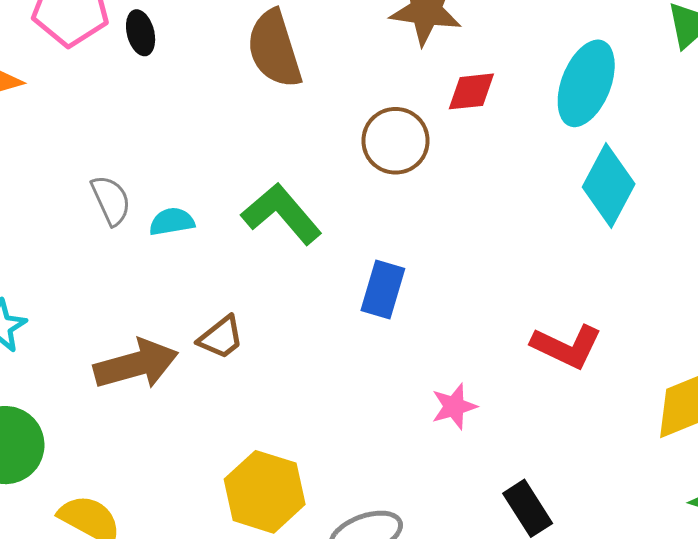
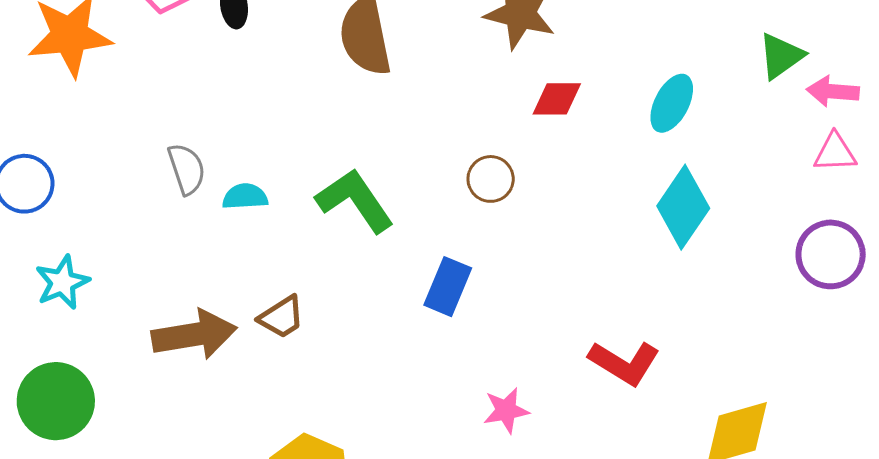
cyan ellipse: (586, 83) -> (672, 103), size x0.7
brown circle: (395, 141) -> (491, 179), moved, size x0.7

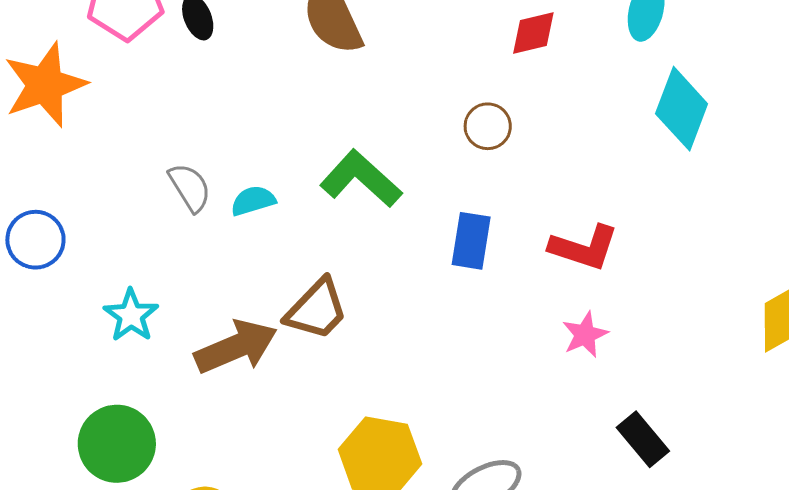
cyan star: (62, 282) -> (131, 315), moved
brown trapezoid: (282, 317) -> (317, 309), size x1.4
red L-shape: (624, 363) -> (584, 248), moved
pink star: (506, 410) -> (585, 335), moved

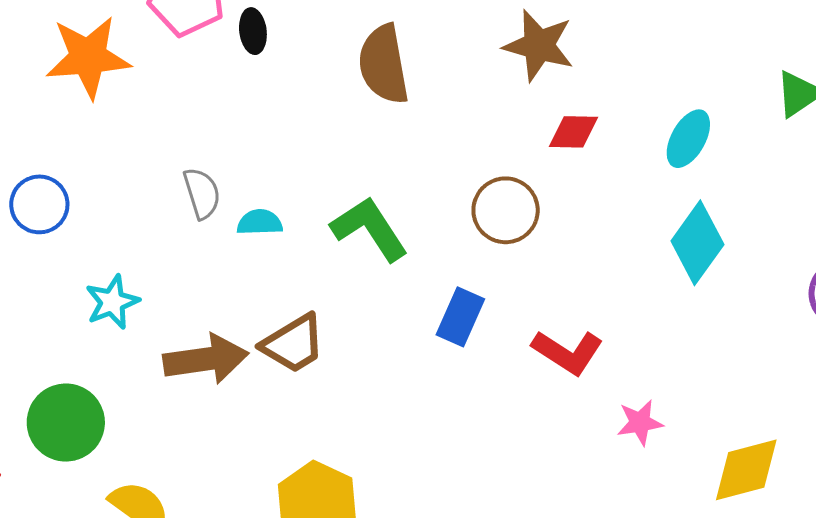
brown circle: (488, 126) -> (506, 210), size x1.4
pink star: (585, 335) -> (640, 423), moved

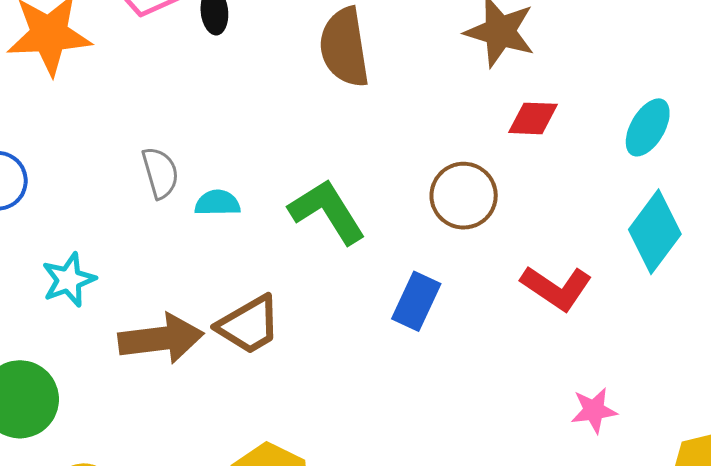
red L-shape: (568, 352) -> (556, 288), moved

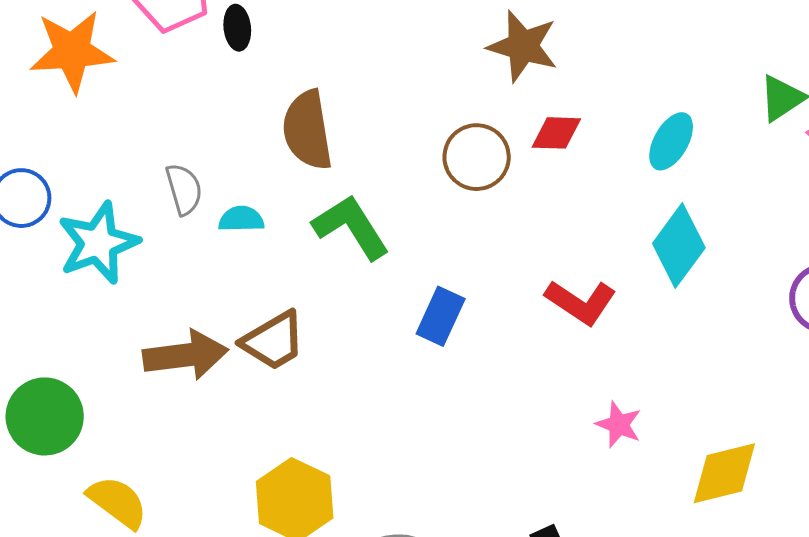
brown semicircle: (344, 47) -> (307, 130), moved
brown circle: (464, 196) -> (477, 157), moved
cyan star: (69, 280) -> (98, 243), moved, size x1.5
pink star: (594, 410) -> (619, 425), turned 30

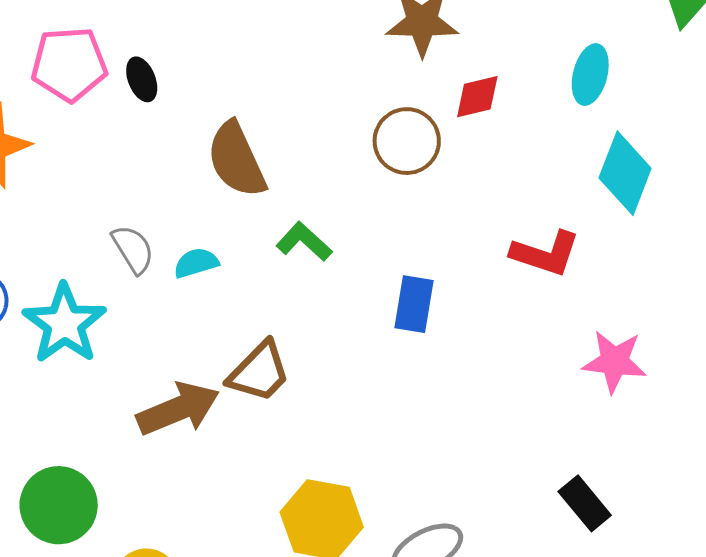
green L-shape: (351, 227) -> (304, 242), size x0.7
pink star: (619, 425) -> (614, 361), size x1.4

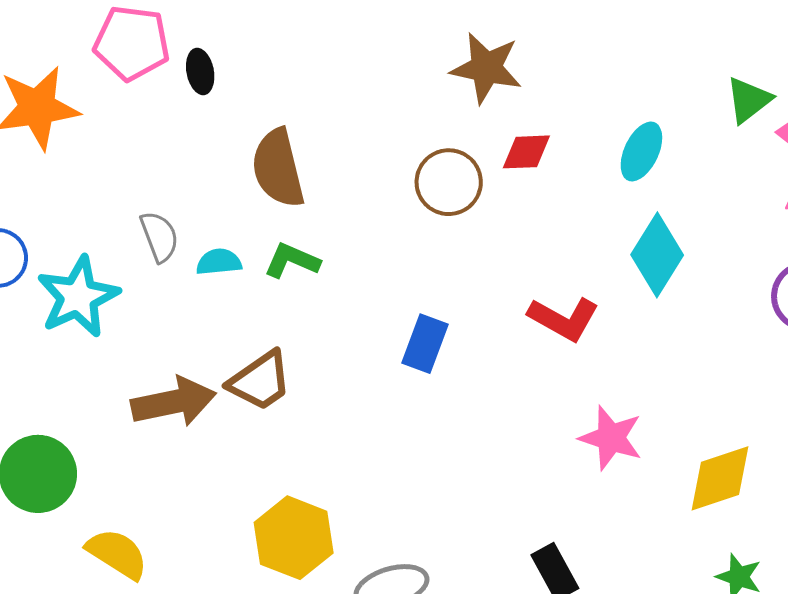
green L-shape: (304, 242) -> (292, 261), moved, turned -30

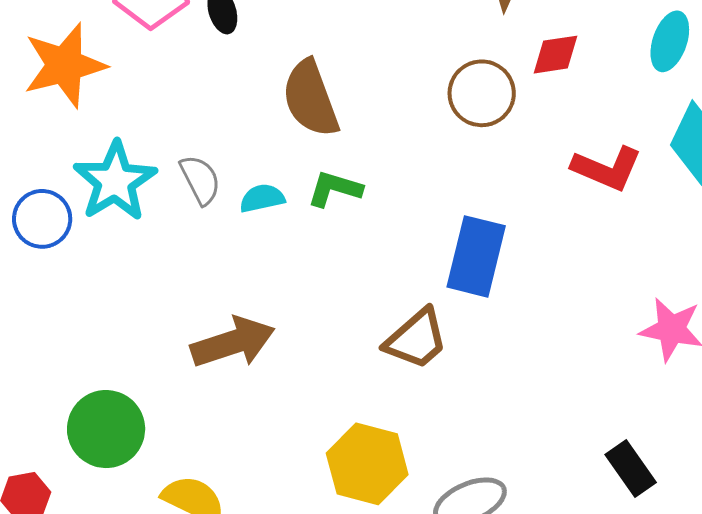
cyan star: (78, 297) -> (115, 181), moved
red L-shape: (564, 319) -> (607, 168), moved
blue rectangle: (425, 344) -> (476, 256), size x1.4
brown trapezoid: (260, 381) -> (416, 339), moved

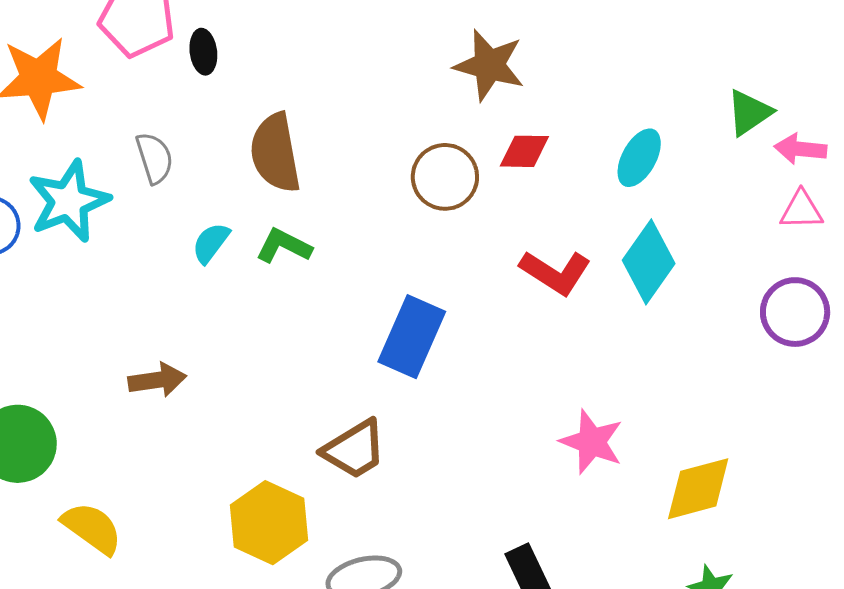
gray semicircle: (200, 180) -> (155, 158), moved
cyan semicircle: (262, 198) -> (211, 243), turned -51
brown trapezoid: (416, 339) -> (354, 449), moved
brown arrow: (233, 342) -> (157, 380), size x0.7

